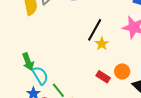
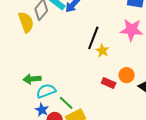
green arrow: (28, 62) -> (32, 79), turned 114
cyan semicircle: (40, 75) -> (46, 91), turned -72

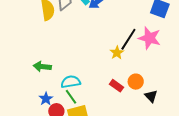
black line: (93, 38) -> (128, 39), moved
cyan semicircle: (46, 91) -> (71, 82), moved

